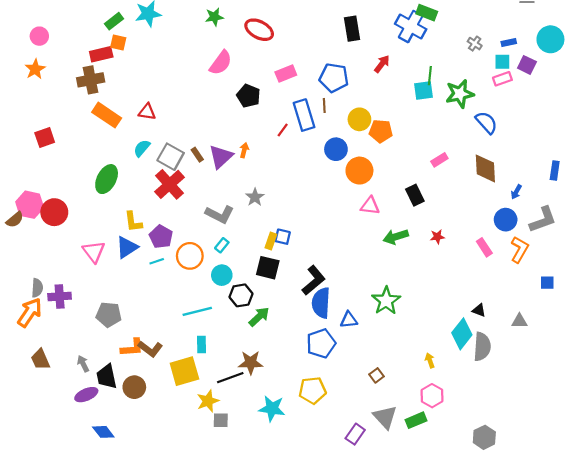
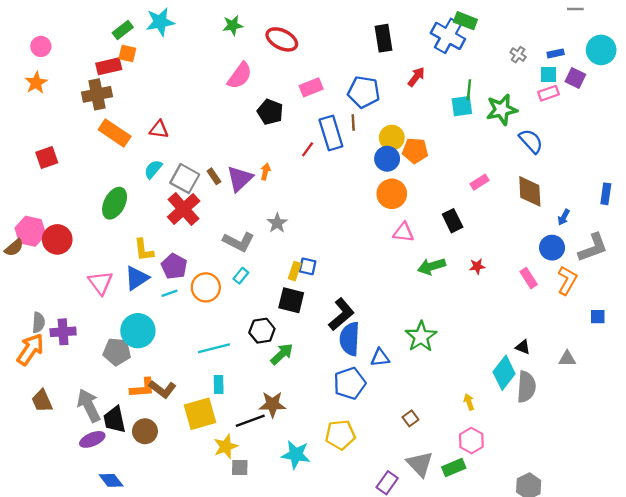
blue circle: (336, 149) -> (387, 159), moved
cyan circle: (222, 275) -> (138, 331), moved, size x1.5
gray arrow: (83, 364) -> (89, 406), size x1.8

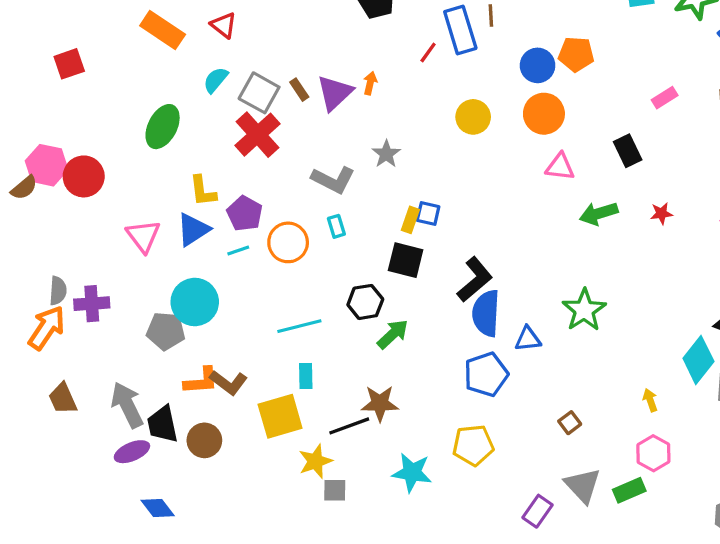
red triangle: (159, 129) -> (224, 25), turned 30
yellow circle: (392, 138) -> (473, 117), moved
cyan rectangle: (241, 276) -> (336, 226), turned -56

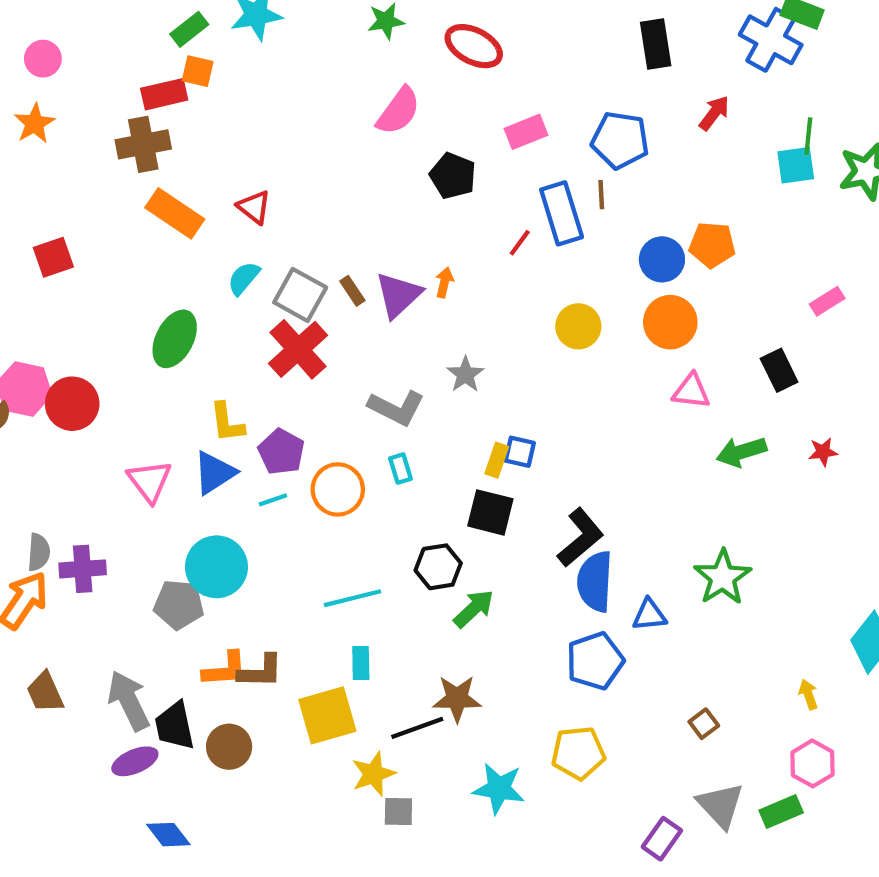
brown L-shape: (229, 382) -> (260, 671), turned -36

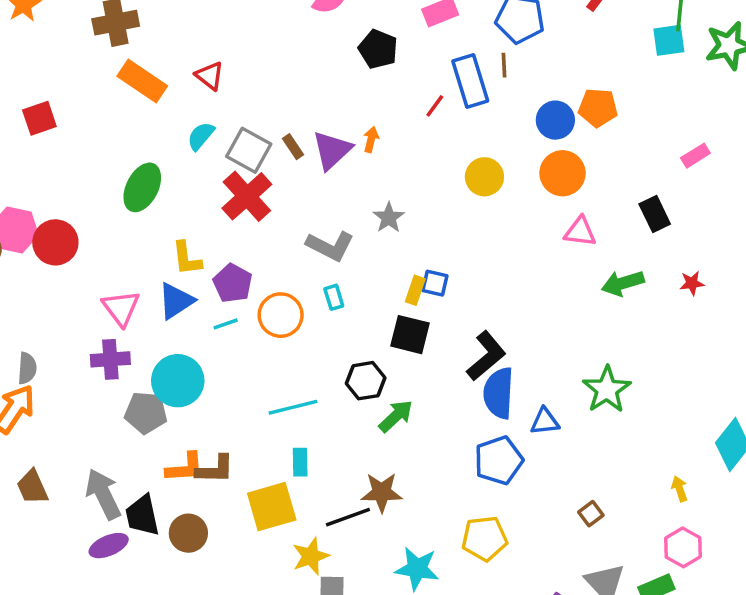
purple cross: (83, 569) -> (110, 359), moved

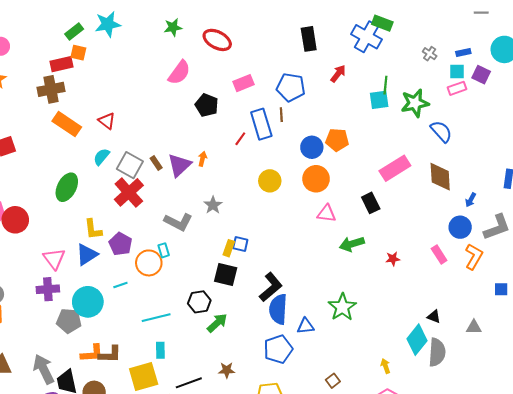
pink rectangle: (695, 156) -> (395, 168), size x1.8
red star: (692, 283) -> (393, 259), moved
cyan rectangle: (334, 297) -> (164, 250), moved
cyan line: (226, 324) -> (120, 285), moved
brown star: (382, 492) -> (227, 370), moved, size x0.7

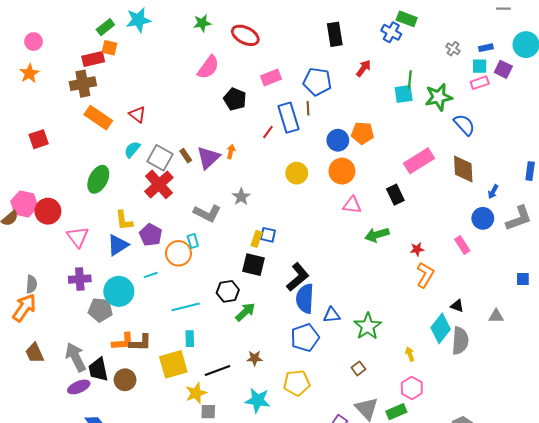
blue cross: (367, 37) -> (391, 32), size x0.7
orange L-shape: (474, 257) -> (425, 275), moved
pink triangle: (54, 259) -> (78, 237), moved
green star: (342, 307) -> (368, 326), moved

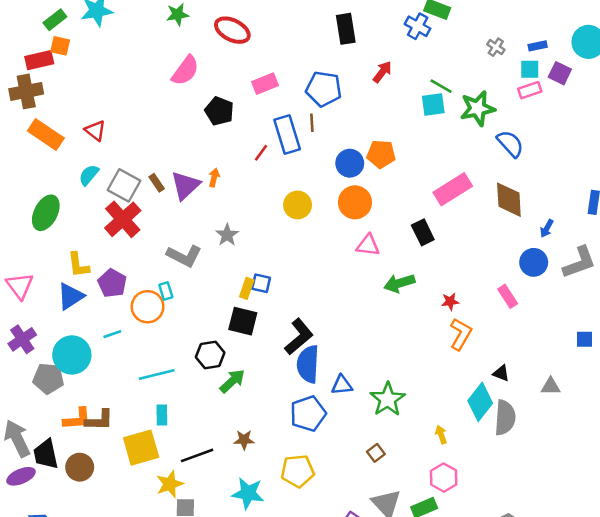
green line: (410, 80) -> (441, 86), turned -66
purple cross: (80, 279) -> (22, 339), turned -30

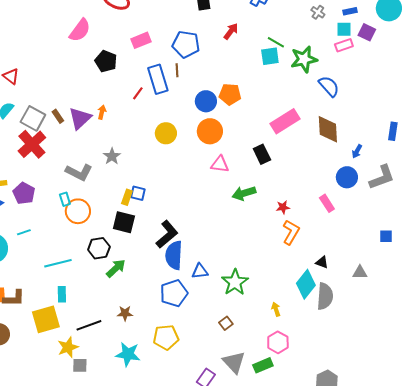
orange circle: (148, 307) -> (78, 211), moved

